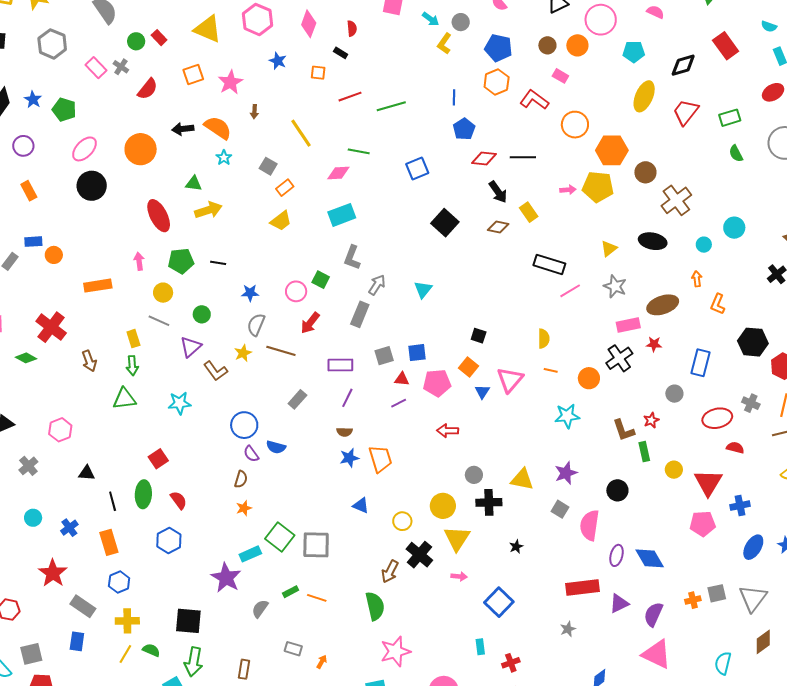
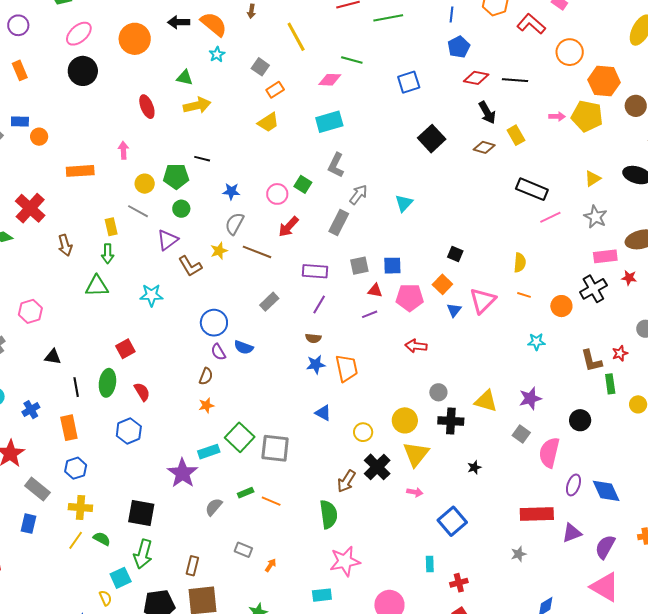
red ellipse: (159, 216) -> (147, 107), size x0.7
green pentagon: (181, 261) -> (176, 176), moved
cyan star: (567, 416) -> (536, 342), size x0.7

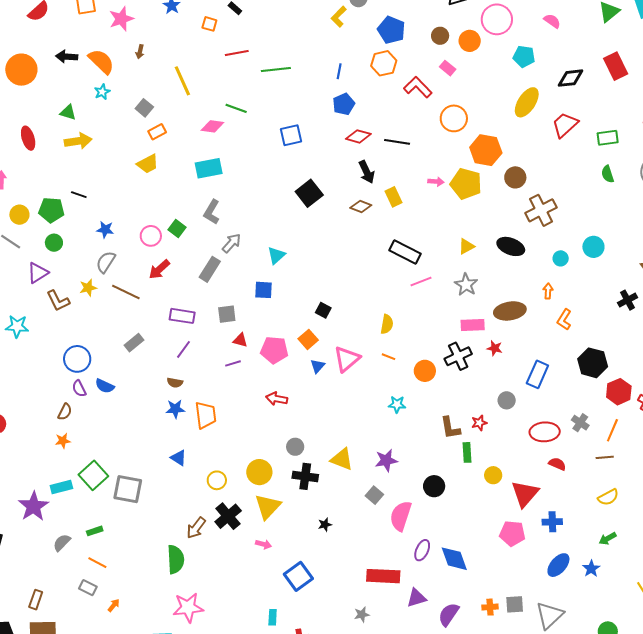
blue square: (392, 266) -> (263, 290), moved
orange line: (271, 501) -> (97, 563), moved

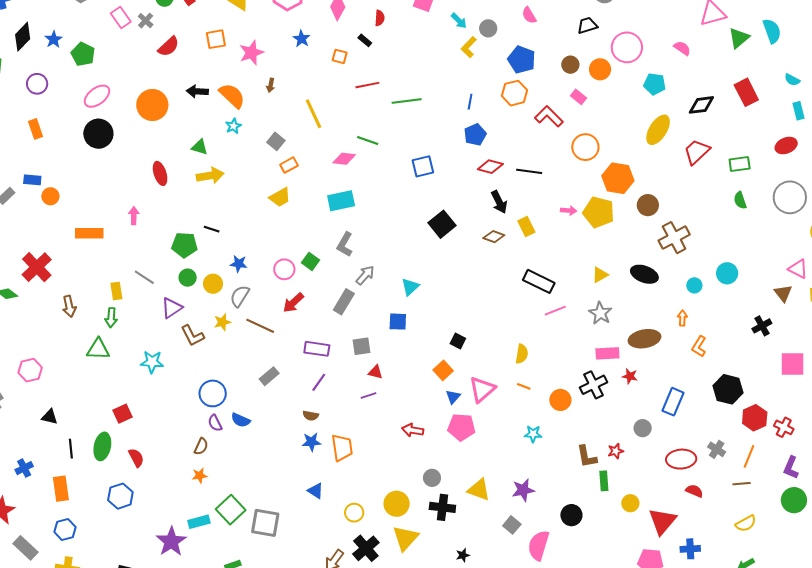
yellow circle: (19, 215) -> (213, 284), moved
pink pentagon: (274, 350) -> (461, 427), moved

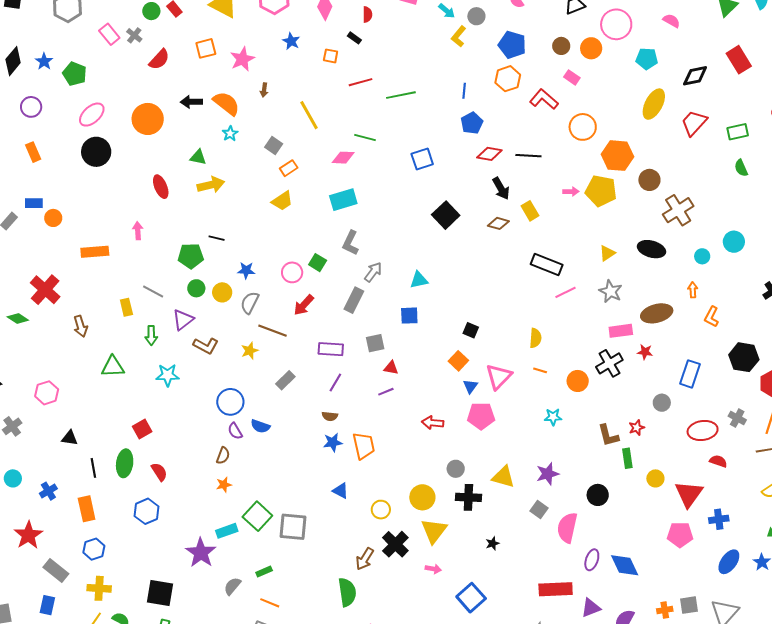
cyan triangle: (410, 287) -> (419, 280), turned 36
green arrow: (111, 318) -> (151, 335), moved
yellow star: (222, 322) -> (250, 351), moved
brown L-shape: (193, 336) -> (206, 346), turned -30

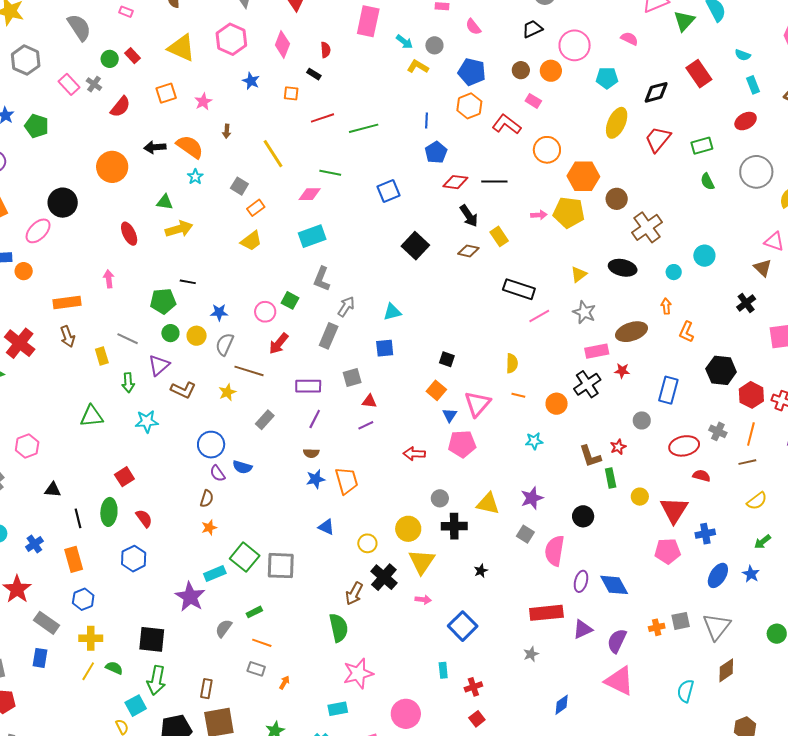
yellow L-shape: (459, 36) -> (418, 67), turned 85
pink star: (242, 59) -> (203, 102), size x0.7
pink ellipse: (92, 115) -> (38, 231), moved
brown arrow: (81, 326) -> (68, 337), moved

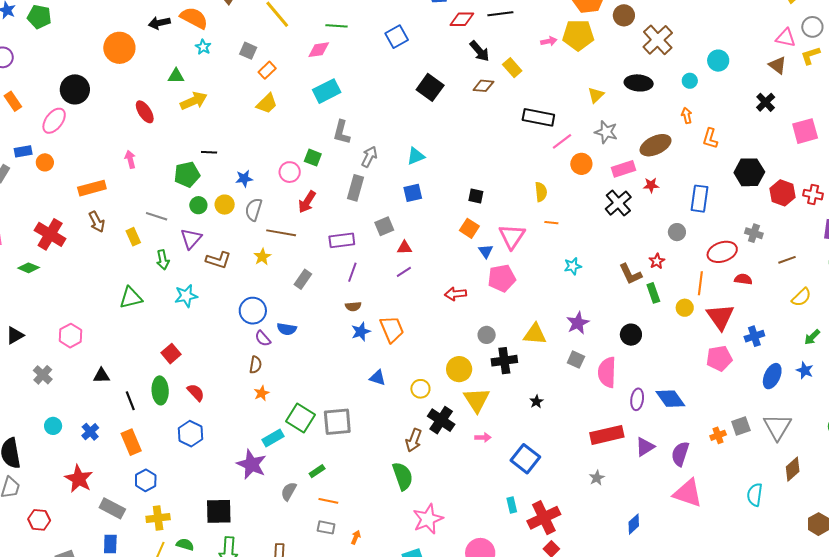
orange circle: (557, 404) -> (581, 164), moved
orange line: (751, 434) -> (700, 283), moved
red cross: (473, 687) -> (544, 518), size x1.8

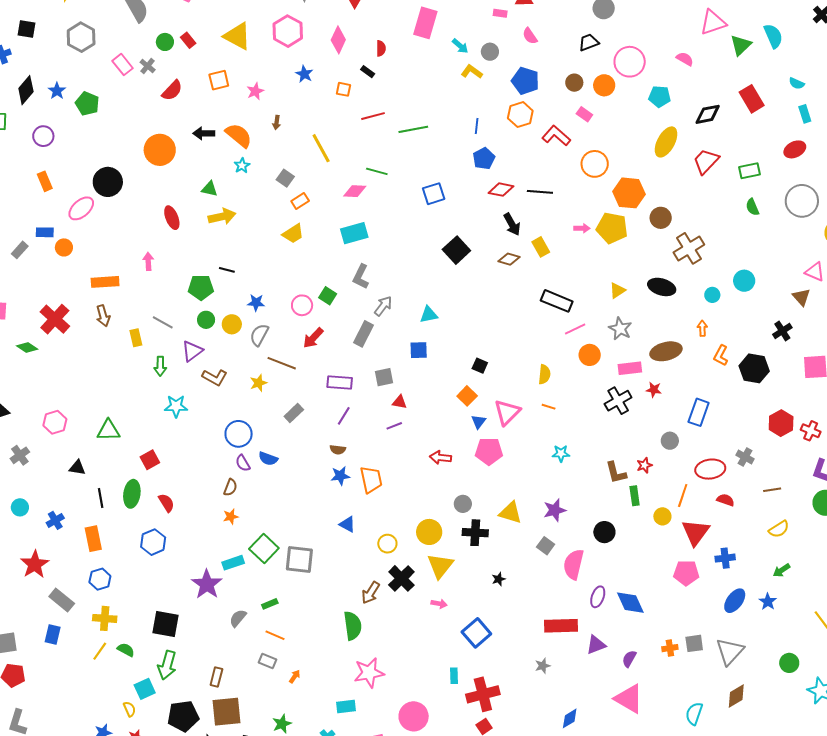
black hexagon: (749, 172) -> (754, 368), moved
green triangle: (131, 298) -> (108, 430), moved
purple semicircle: (680, 454) -> (629, 659), size x0.7

